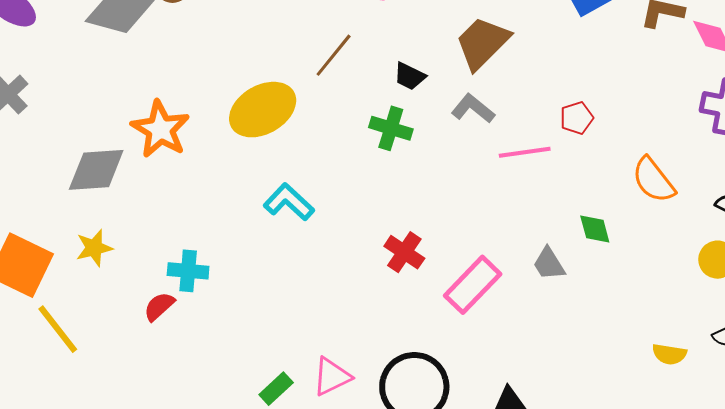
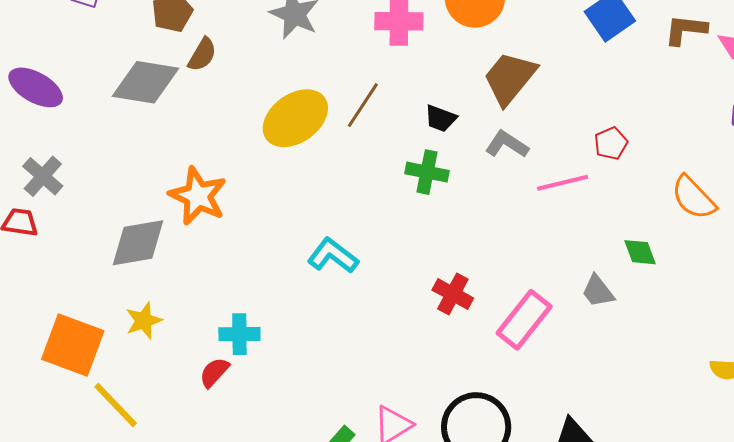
yellow ellipse: (263, 110) -> (295, 118), moved

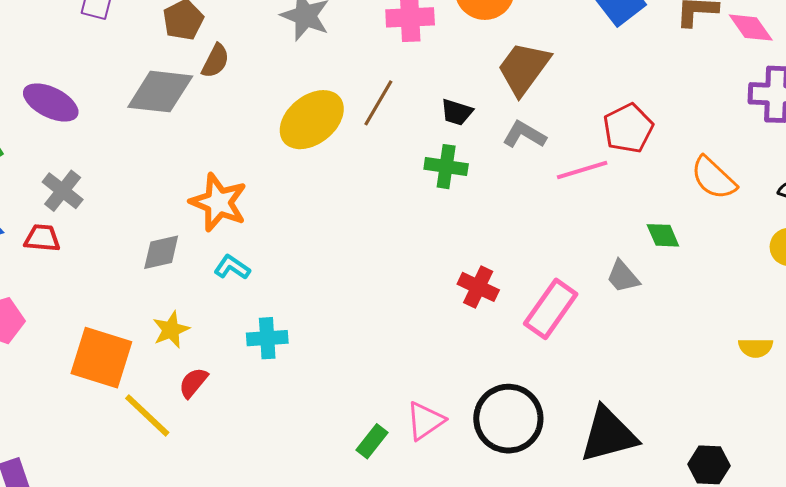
red pentagon: (611, 143) -> (628, 128), size x1.5
gray diamond: (138, 243) -> (161, 252), size x0.7
cyan L-shape: (333, 256) -> (232, 267), moved, size x0.7
red semicircle: (214, 372) -> (193, 383), moved

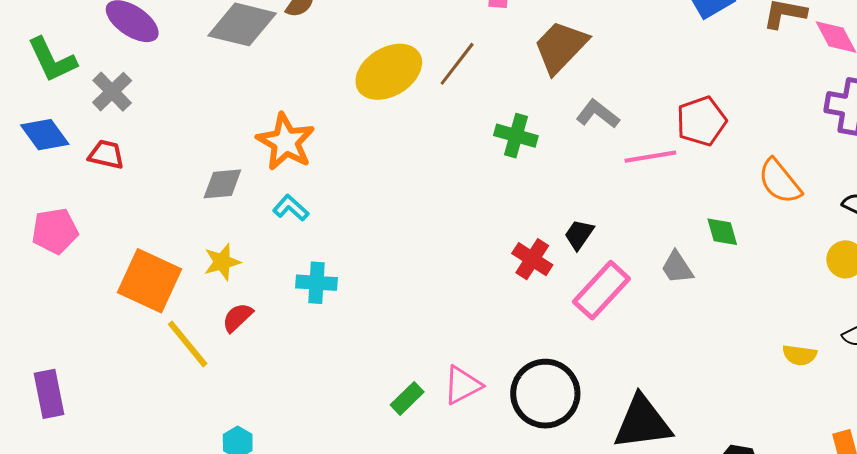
brown trapezoid: (524, 68) -> (561, 47), moved
black trapezoid: (457, 112) -> (579, 234), moved, turned 100
gray cross: (63, 191) -> (112, 92), moved

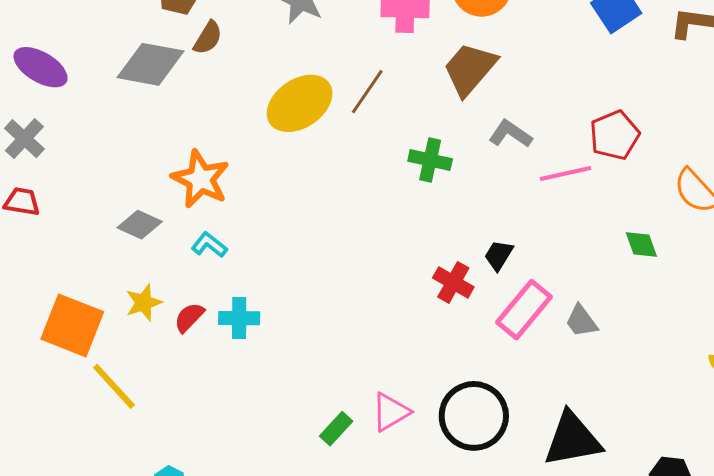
gray diamond: (222, 184) -> (140, 225), turned 33
gray trapezoid: (677, 267) -> (581, 321), moved
red semicircle: (237, 317) -> (189, 317), moved

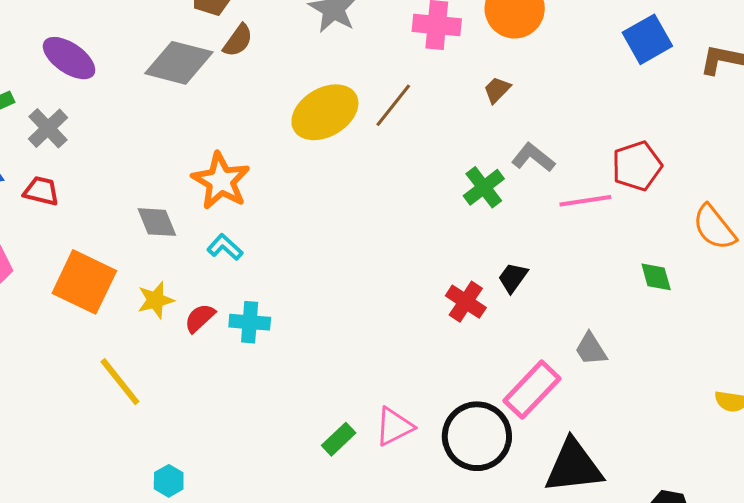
brown trapezoid: (470, 69) -> (497, 90), size x0.5
green cross: (430, 160) -> (484, 187), moved, turned 36
gray diamond: (140, 225) -> (157, 222), turned 39
pink rectangle: (524, 310) -> (532, 390), moved
orange square: (72, 325) -> (84, 282), moved

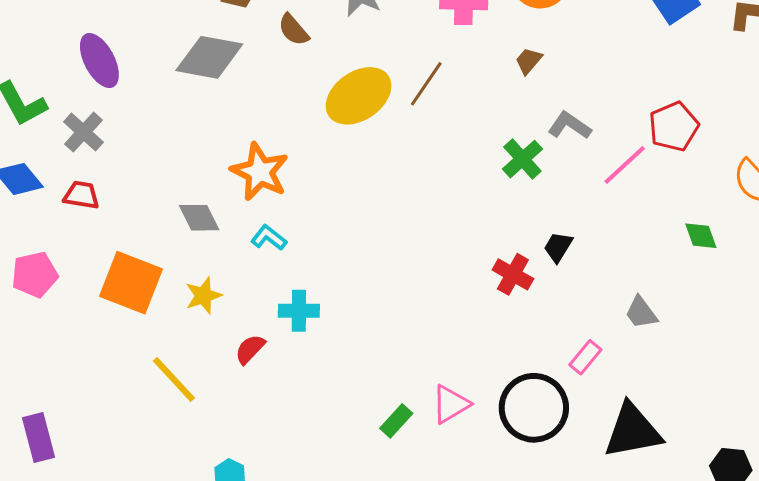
brown semicircle: (238, 40) -> (294, 30), moved, turned 108
purple ellipse: (69, 58) -> (99, 61), turned 32
pink line: (585, 201) -> (625, 165), turned -30
red semicircle: (200, 318) -> (250, 349), moved
pink rectangle: (532, 390) -> (585, 357), size x0.6

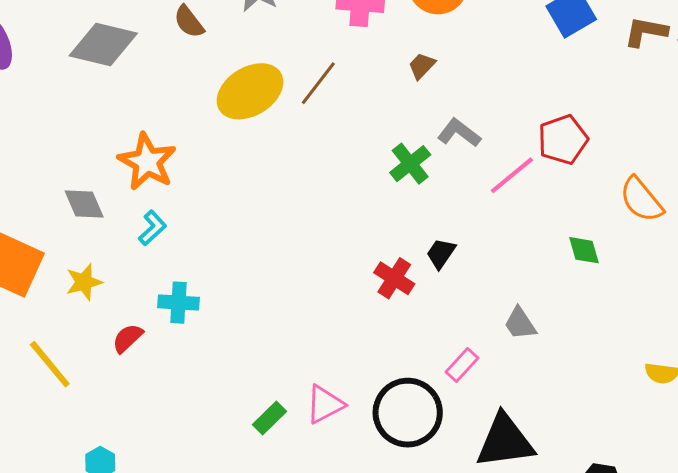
cyan L-shape: (269, 238) -> (152, 228), turned 96

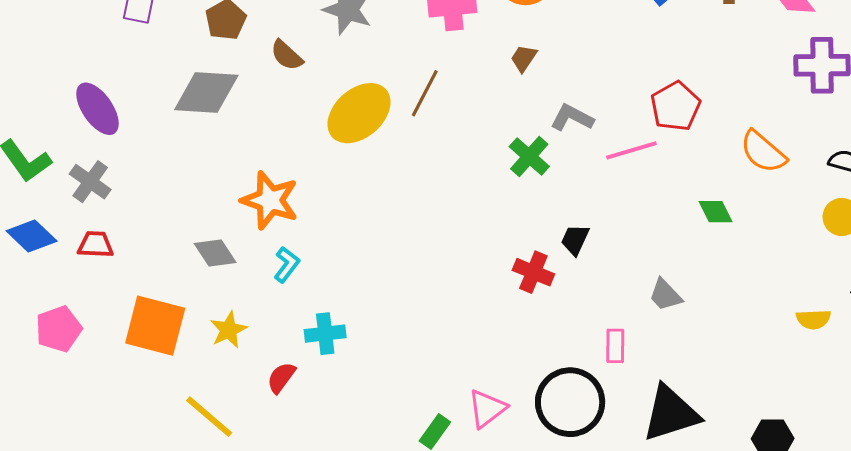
pink line: (512, 175) -> (631, 150), turned 33
pink rectangle: (462, 365) -> (615, 346), turned -32

